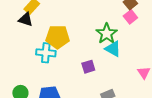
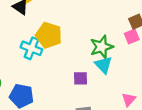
purple square: (88, 67) -> (81, 78), moved

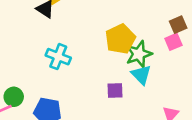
yellow pentagon: (49, 35) -> (120, 39), moved, turned 30

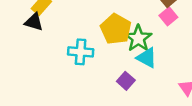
cyan cross: (58, 57) -> (81, 52), moved
purple square: (115, 90) -> (126, 81), turned -30

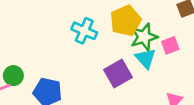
pink square: (168, 16) -> (170, 45), moved
purple square: (126, 81) -> (118, 73), size x1.5

